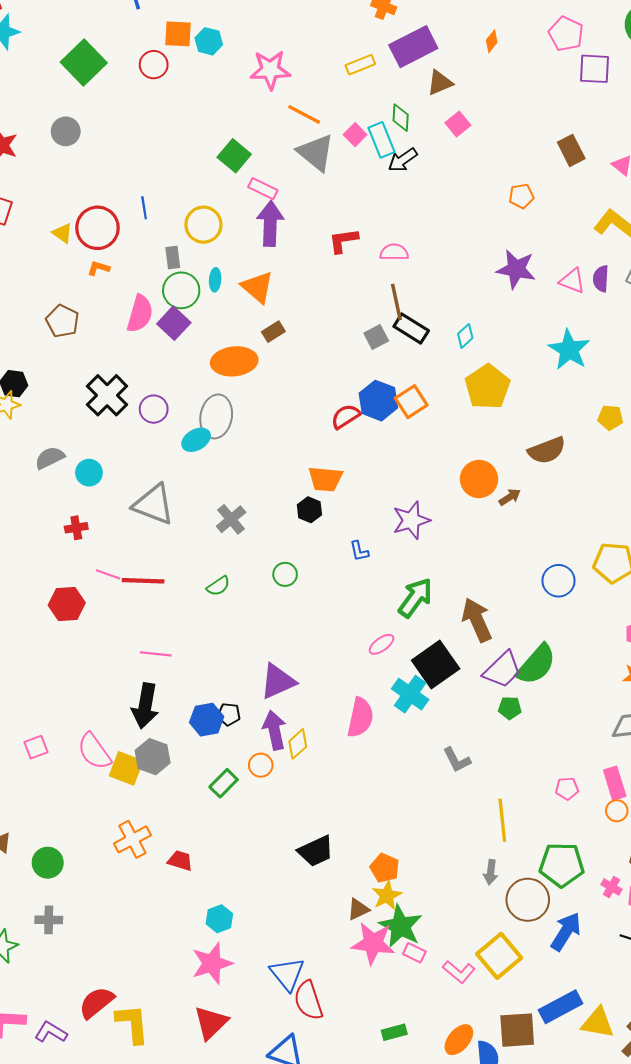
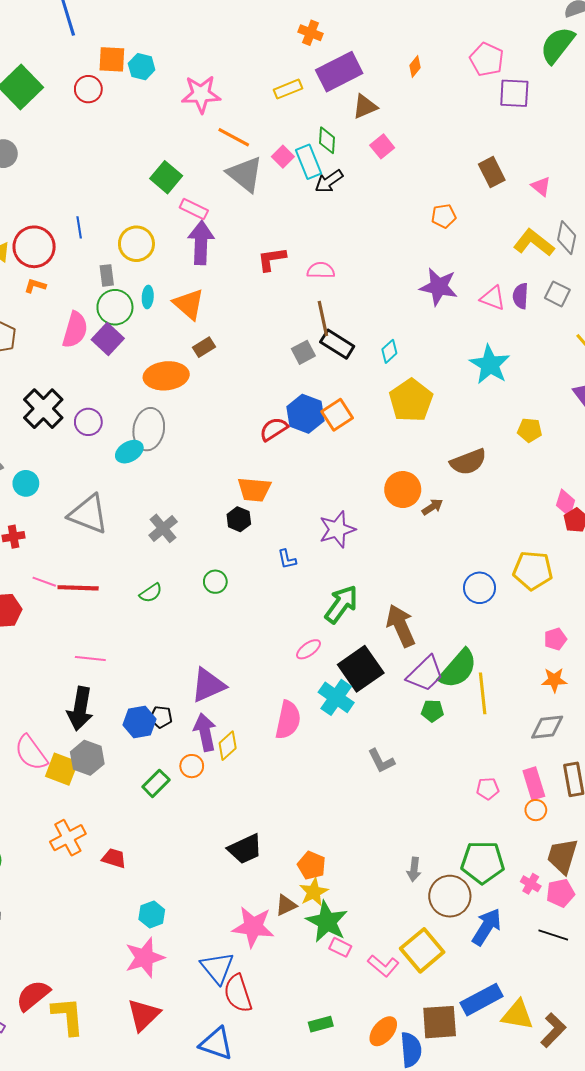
yellow line: (502, 820) -> (483, 693), moved
pink star: (373, 943) -> (253, 927), moved

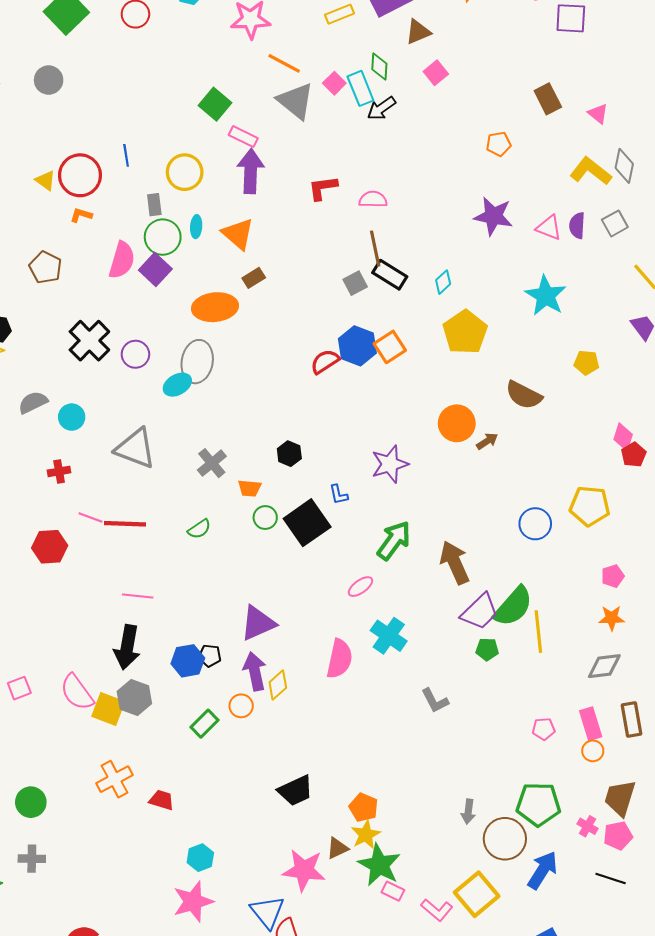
gray square: (557, 294) -> (615, 223), turned 35
brown semicircle: (468, 462) -> (524, 395), turned 48
orange trapezoid: (254, 490) -> (250, 488), moved, size x0.7
black square: (361, 669) -> (307, 523), moved

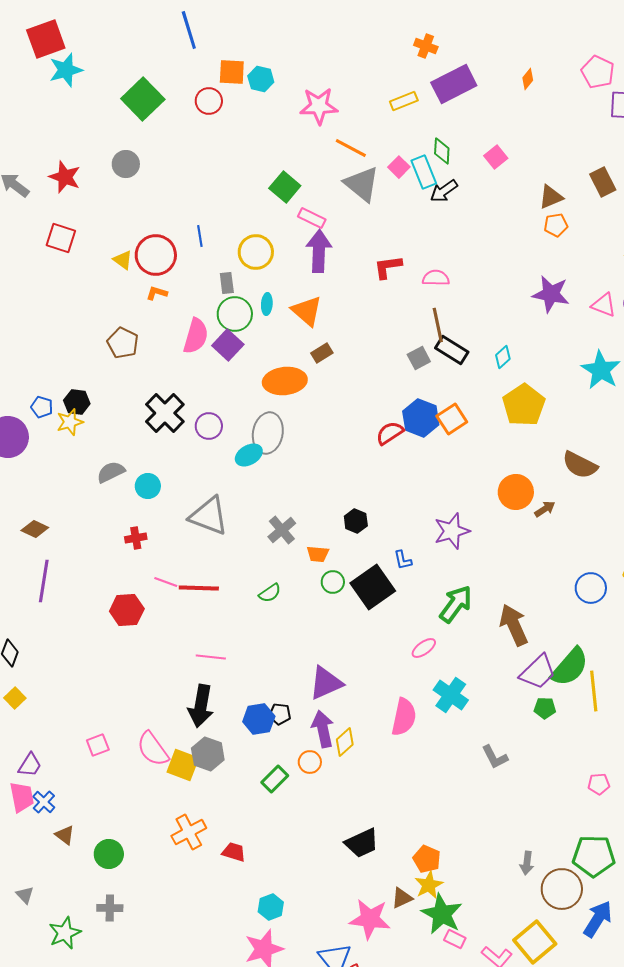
brown triangle: (418, 32) -> (551, 197), moved

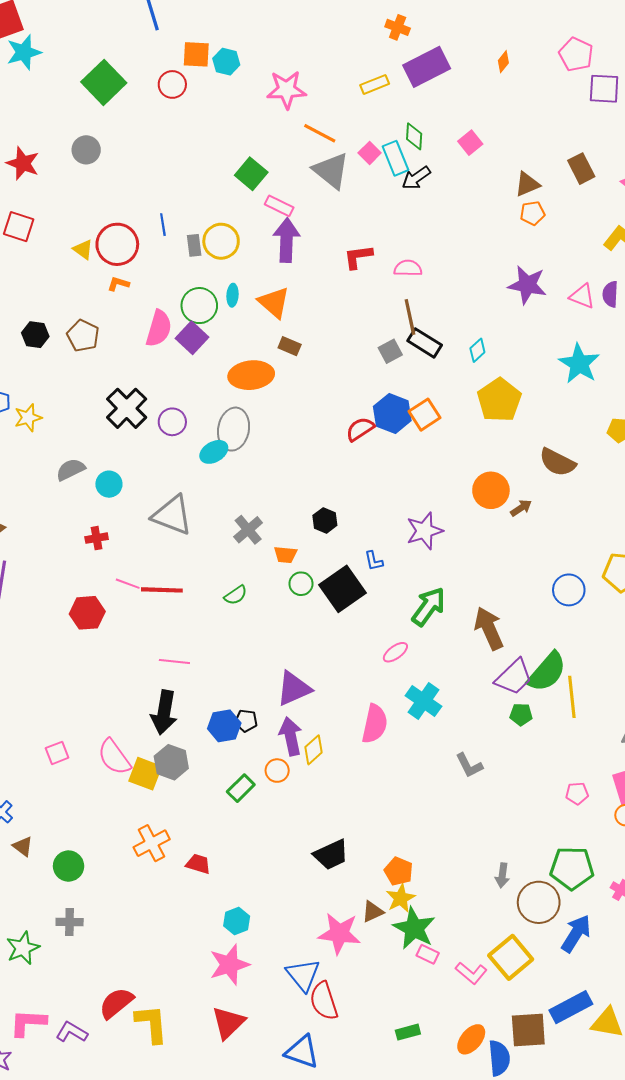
gray rectangle: (227, 283) -> (194, 245), moved
brown rectangle: (322, 353) -> (290, 346), turned 55
black hexagon: (77, 402) -> (35, 335), moved

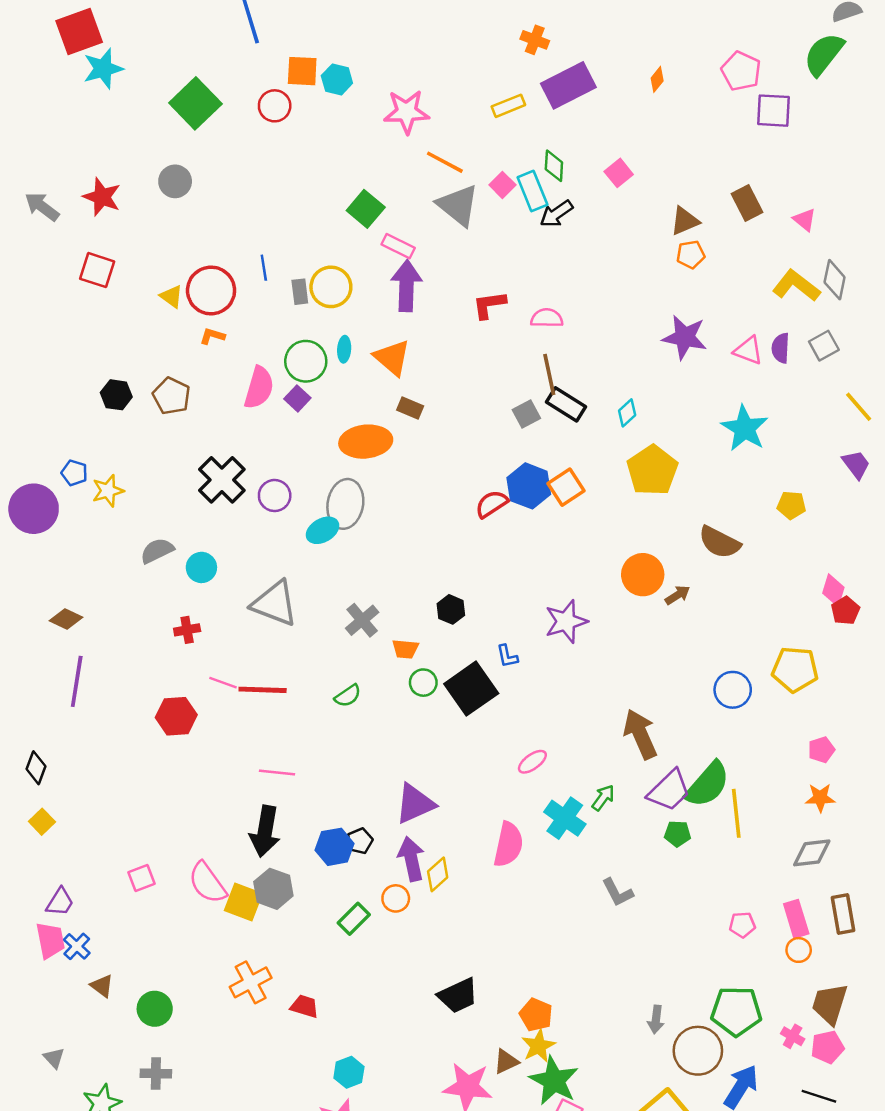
purple square: (192, 338) -> (297, 398), size x0.7
green arrow: (429, 607) -> (603, 798), moved, size x0.6
black pentagon: (246, 721) -> (360, 841), turned -30

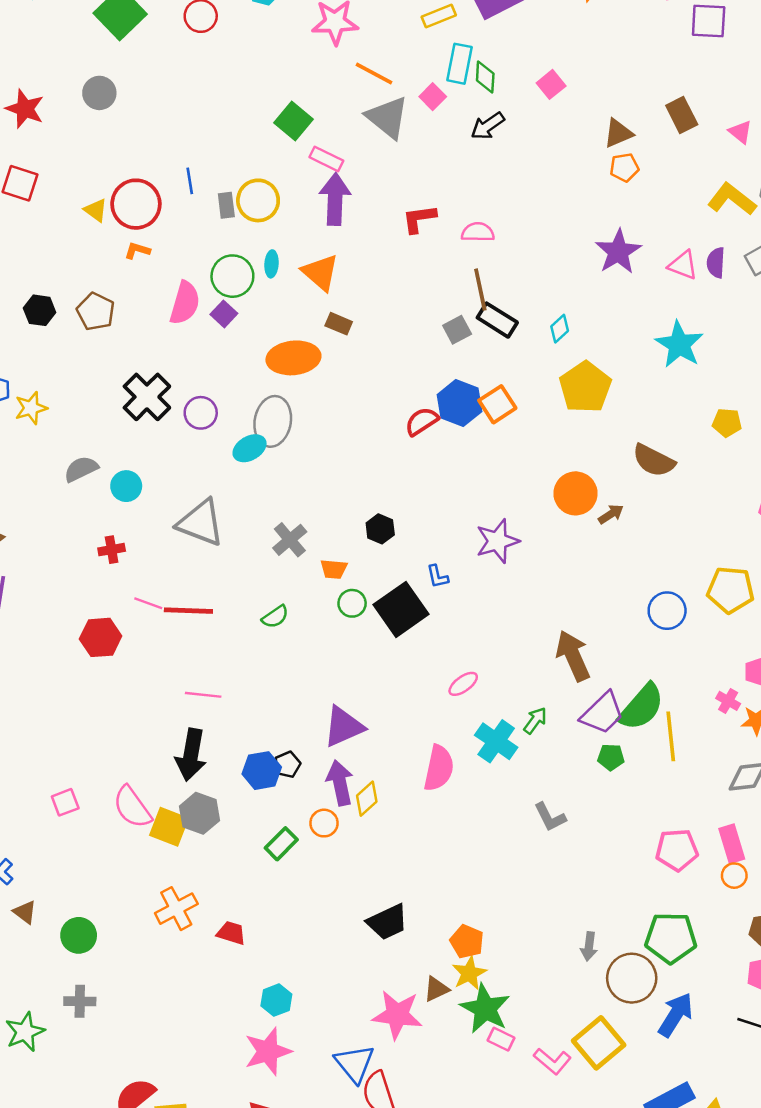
cyan rectangle: (532, 191) -> (460, 64), moved, turned 33
purple star: (685, 337) -> (618, 252), turned 30
pink pentagon: (742, 925) -> (677, 850), size x1.6
pink cross: (793, 1036) -> (728, 701), moved

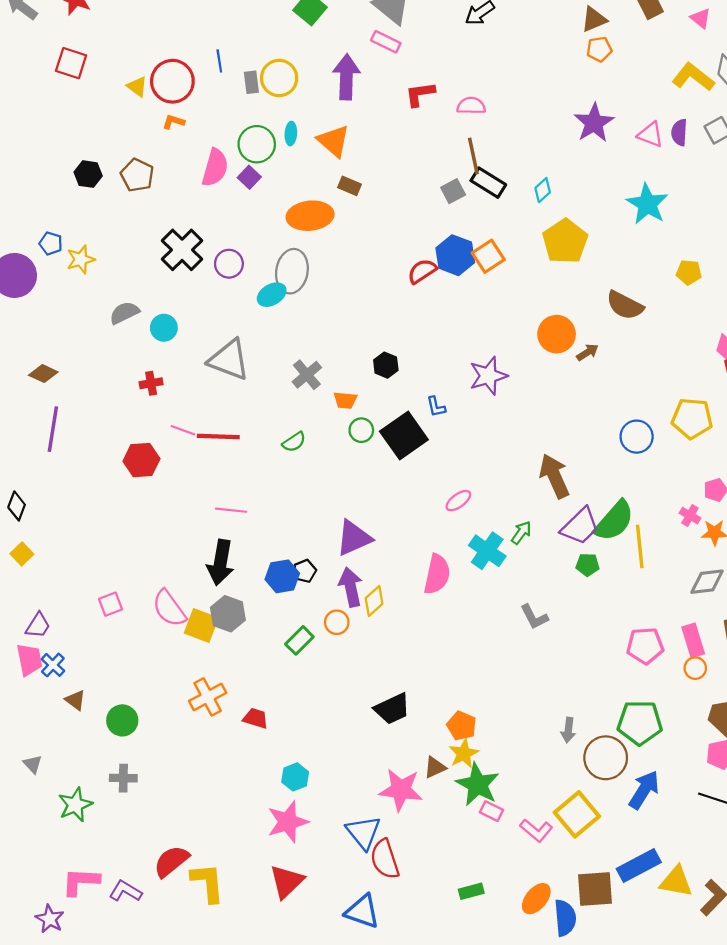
pink rectangle: (326, 159) -> (386, 42), moved

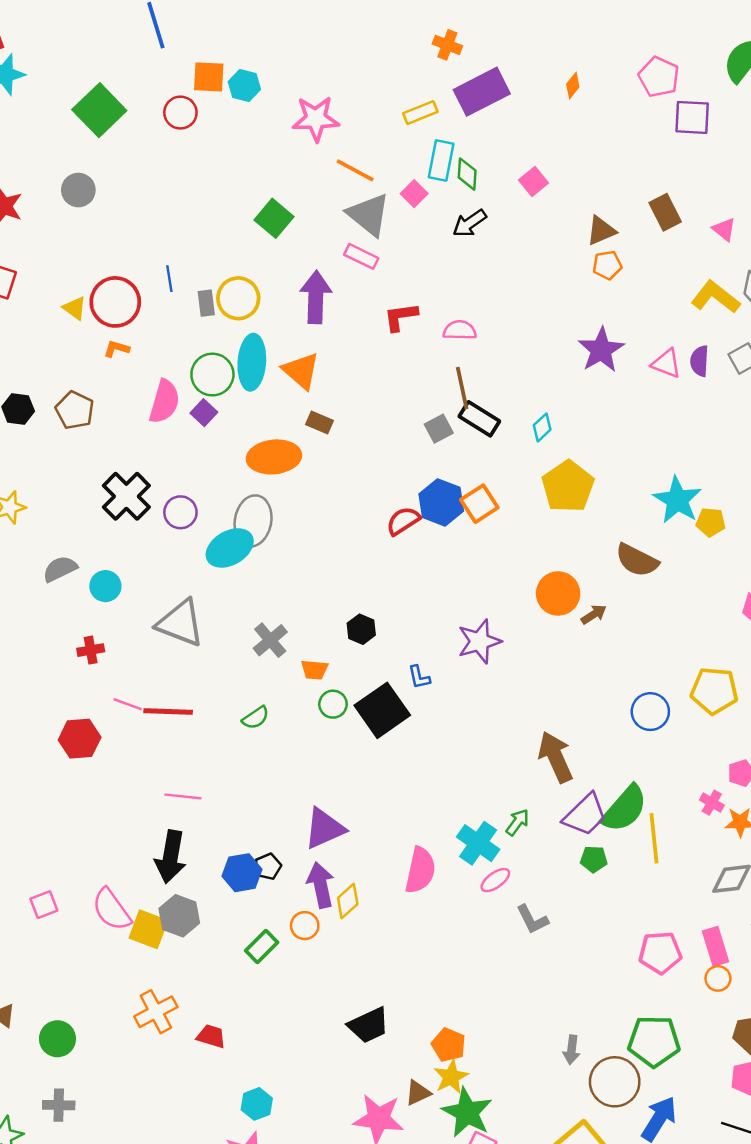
cyan ellipse: (291, 134) -> (252, 362), size x2.0
cyan star: (647, 204) -> (677, 500), moved
cyan ellipse: (272, 295) -> (230, 548), size x1.4
pink ellipse: (458, 501) -> (495, 880), moved

